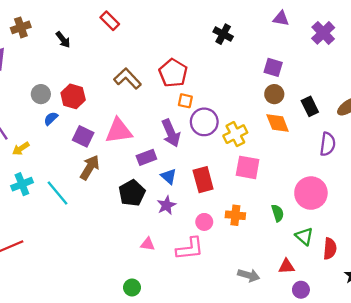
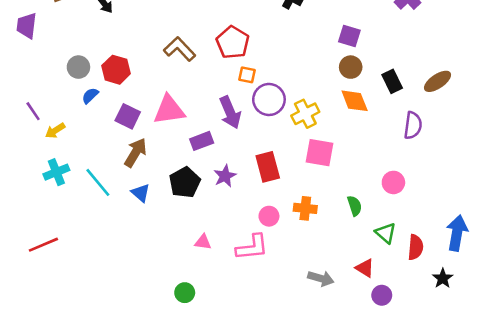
blue triangle: (169, 176) -> (141, 193), moved
pink circle: (311, 193) -> (393, 182), size x0.6
purple star: (166, 205) -> (225, 176), moved
red triangle: (286, 266) -> (365, 268), turned 36

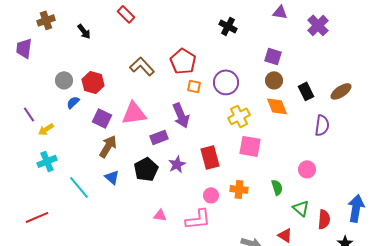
purple circle: (269, 99) -> (226, 82), moved
cyan line: (98, 182) -> (79, 187), moved

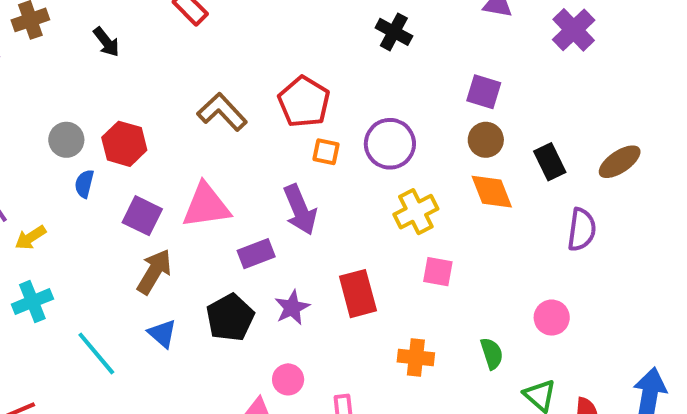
blue semicircle: (73, 102) -> (84, 184), turned -32
pink square: (250, 146) -> (438, 272), size x0.7
pink circle: (211, 195) -> (288, 379), moved

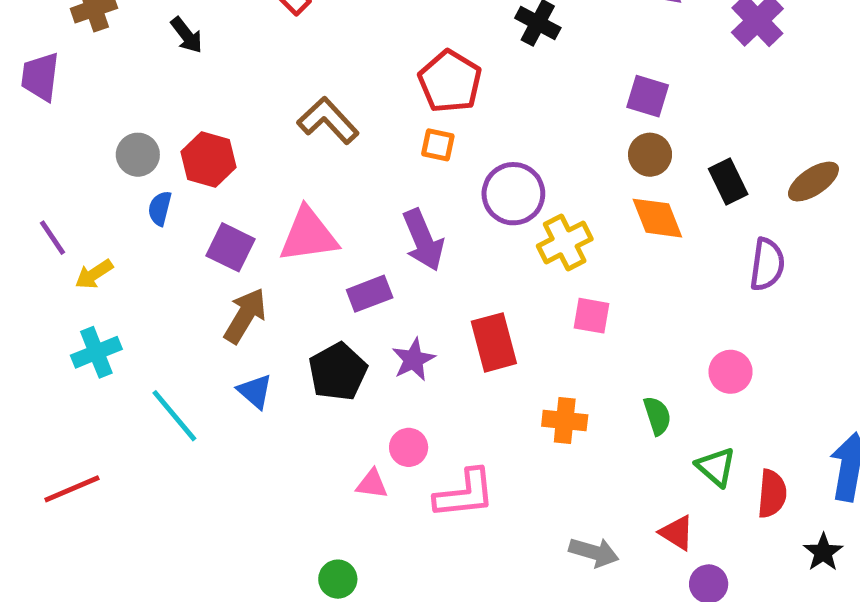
red pentagon: (304, 102) -> (450, 82), moved
purple circle: (390, 144) -> (513, 194), moved
orange square: (326, 152) -> (438, 145), moved

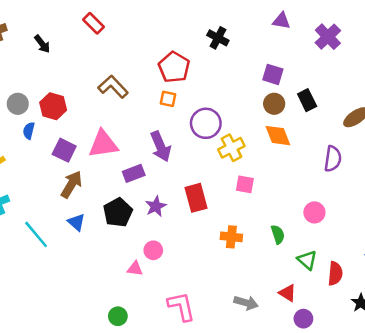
black rectangle: (728, 182) -> (307, 100), moved
pink L-shape: (465, 494) -> (181, 306), moved, turned -96

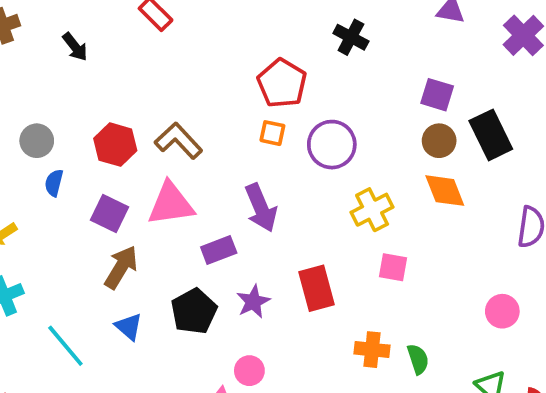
brown L-shape: (113, 87) -> (179, 141), moved
black rectangle: (307, 100) -> (491, 135), size x1.4
red hexagon: (53, 106) -> (115, 145), moved
purple circle: (206, 123) -> (332, 145), moved
green semicircle: (278, 234) -> (418, 359), moved

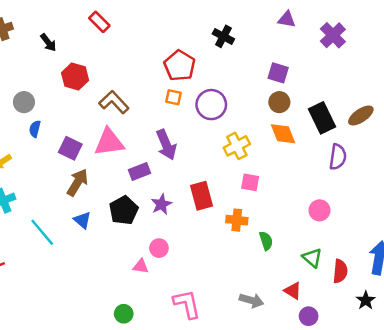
black rectangle: (491, 135) -> (322, 118), moved
red hexagon: (115, 145) -> (75, 77), moved
orange cross: (372, 350) -> (237, 220), moved

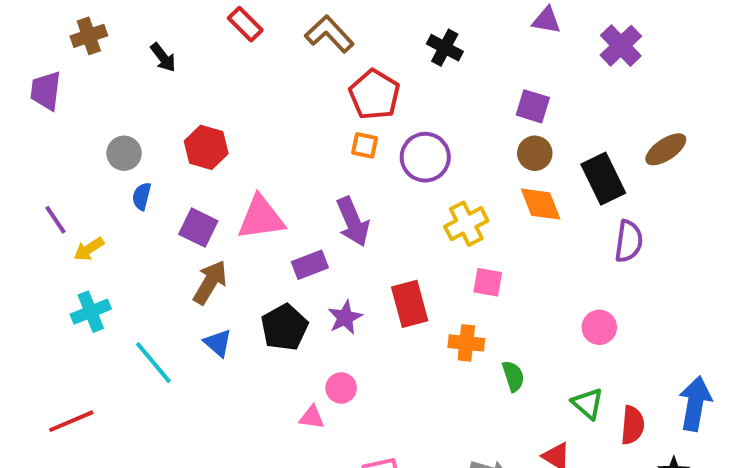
red hexagon: (75, 77) -> (206, 147), moved
brown L-shape: (114, 102) -> (329, 34), moved
brown ellipse: (361, 115) -> (666, 149), moved

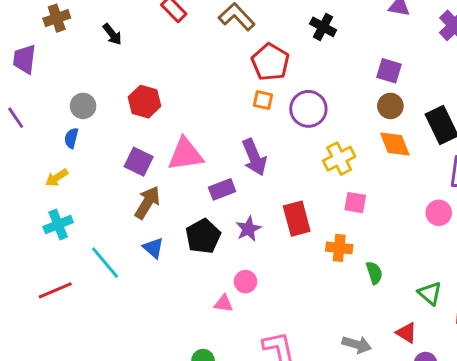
blue semicircle: (142, 196) -> (71, 138), moved
purple line: (56, 220) -> (16, 118), moved
pink circle: (599, 327) -> (439, 213), moved
red line: (71, 421) -> (55, 290), moved

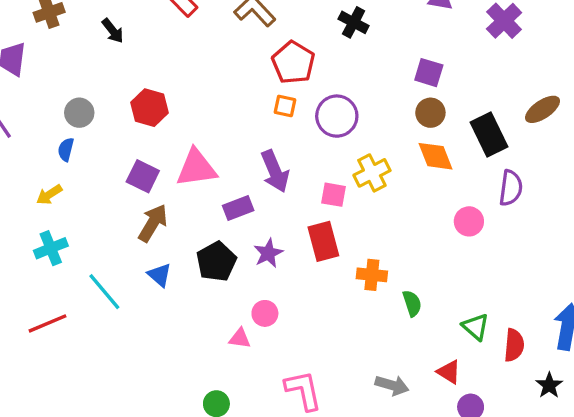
pink square: (355, 203) -> (333, 195), moved
pink circle: (439, 213) -> (469, 221), moved

